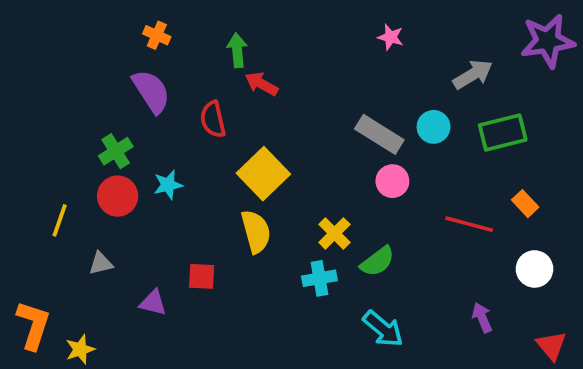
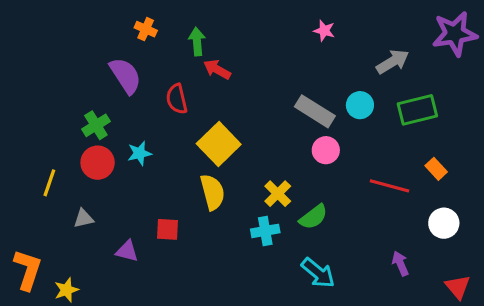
orange cross: (157, 35) -> (146, 29), moved

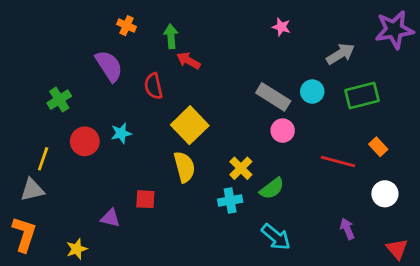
green cross: (96, 125) -> (59, 100), moved
gray triangle: (84, 218) -> (32, 190), moved, size x1.4
yellow star: (66, 290) -> (77, 249), moved

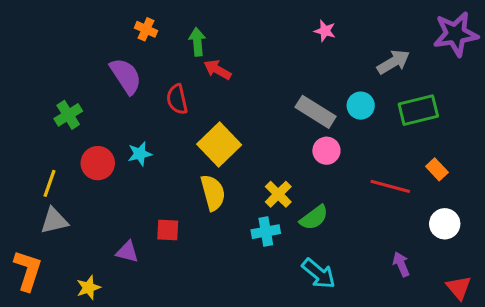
gray triangle: (32, 190) -> (54, 221), moved

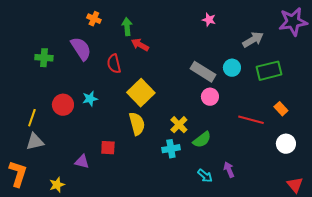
green cross: (68, 115) -> (44, 58), moved, turned 36
purple arrow: (401, 264) -> (229, 170), moved
cyan arrow: (319, 274) -> (205, 176), size x0.7

